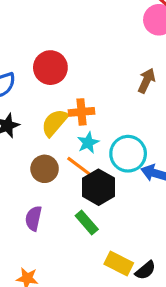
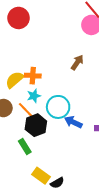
red circle: (50, 68) -> (19, 18), moved

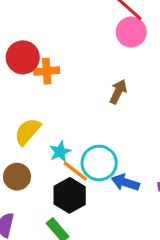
red circle: (19, 18) -> (23, 57), moved
orange cross: (33, 76) -> (47, 71), moved
orange line: (26, 110) -> (75, 171), moved

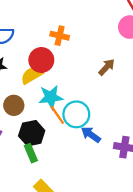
red circle: (23, 57) -> (41, 60), moved
cyan star: (60, 152) -> (51, 97), size x1.5
black hexagon: (70, 195) -> (32, 133), moved

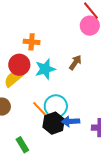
cyan star: (51, 97) -> (45, 69), moved
black hexagon: (32, 133) -> (54, 123), moved
blue arrow: (91, 135) -> (71, 121), turned -30

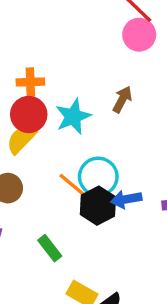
orange cross: (32, 42) -> (30, 82), moved

